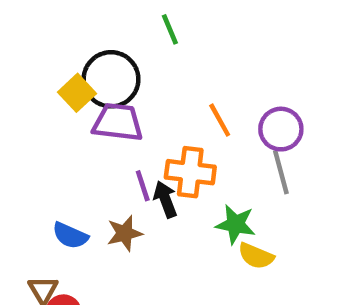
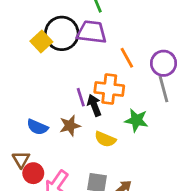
purple trapezoid: (118, 122) -> (92, 32), moved
yellow semicircle: (256, 256) -> (105, 139), moved

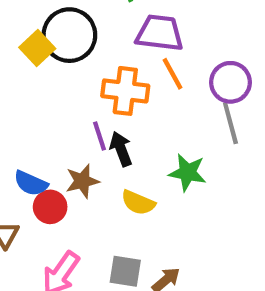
purple trapezoid: (92, 32) -> (160, 33), moved
orange cross: (109, 89) -> (125, 91), moved
red circle: (33, 173) -> (50, 207), moved

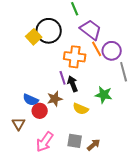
purple trapezoid: (160, 33) -> (91, 30), turned 30
purple circle: (230, 82) -> (112, 51), moved

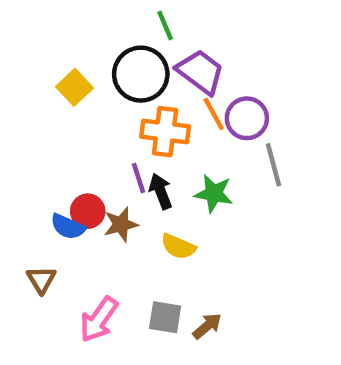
black circle: (49, 31) -> (141, 74), moved
green star: (104, 95) -> (214, 193), moved
red circle: (40, 111) -> (88, 211), moved

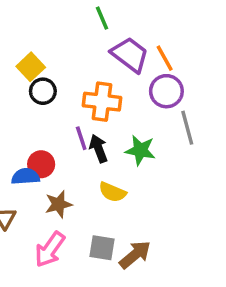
black circle: (141, 74) -> (43, 91), moved, size x0.6
orange line: (214, 114) -> (165, 58), moved
brown star: (121, 224) -> (59, 204), moved
blue semicircle: (68, 227) -> (25, 176), turned 152
brown arrow: (207, 326) -> (135, 255), size x1.4

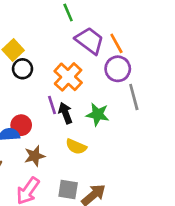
orange cross: (102, 102) -> (68, 77), turned 36

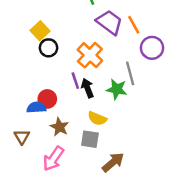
purple circle: (118, 69) -> (152, 48), moved
gray line: (134, 97) -> (130, 73), moved
brown star: (35, 156) -> (59, 127), turned -30
gray square: (68, 190) -> (90, 139), moved

